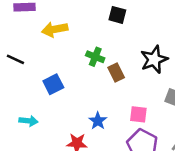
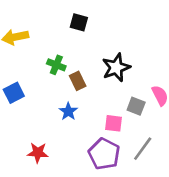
pink square: (138, 114) -> (113, 123), moved
blue star: (98, 121) -> (68, 111), moved

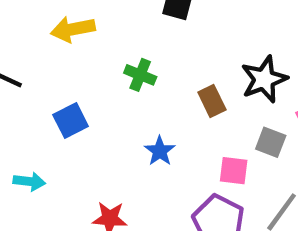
black star: (116, 68) -> (264, 79), moved
brown rectangle: (78, 81) -> (212, 101), moved

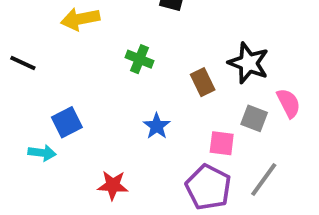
black star: (264, 79) -> (248, 63), turned -30
blue square: (71, 121) -> (67, 122), moved

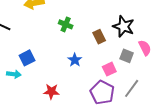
pink square: (222, 143) -> (109, 69), turned -32

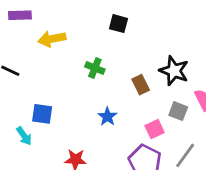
blue square: (27, 58) -> (42, 114), turned 35
cyan arrow: (14, 74) -> (24, 136), turned 48

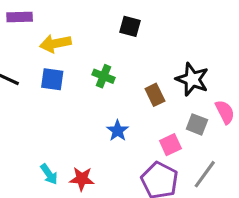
blue square: (42, 114) -> (52, 79), moved
cyan arrow: (24, 136) -> (49, 174), moved

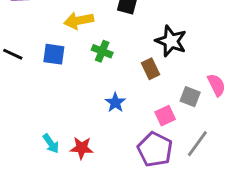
yellow arrow: (55, 43) -> (79, 21), moved
black star: (192, 79) -> (171, 41), moved

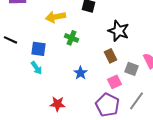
blue square: (54, 54) -> (38, 49), moved
brown rectangle: (151, 69) -> (110, 56), moved
cyan arrow: (51, 144) -> (36, 68), moved

